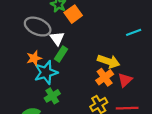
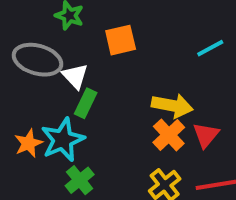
orange square: (73, 14) -> (121, 40), moved, turned 30
orange star: (34, 58) -> (28, 143), moved

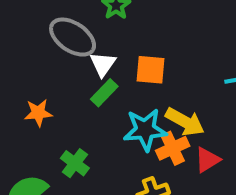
orange square: (121, 40) -> (151, 70), moved
cyan star: (63, 140) -> (145, 130), moved
green cross: (80, 180) -> (75, 163), turned -32

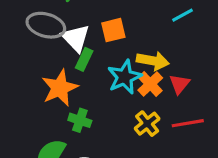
white triangle: (103, 64) -> (76, 38), size x1.4
orange star: (38, 113) -> (60, 88), moved, size x1.6

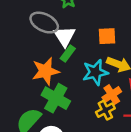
orange square: (113, 30) -> (107, 36), moved
orange cross: (150, 84) -> (112, 95), moved
green cross: (80, 120) -> (56, 98), size x1.6

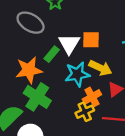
white triangle: (65, 36) -> (69, 44), moved

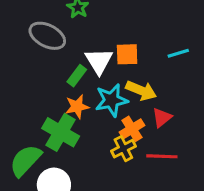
orange star: (29, 70) -> (77, 107), moved, size x0.7

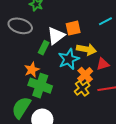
white triangle: (99, 61) -> (56, 36), turned 36
orange star: (77, 107) -> (32, 70), moved
red triangle: (162, 118) -> (103, 64), turned 32

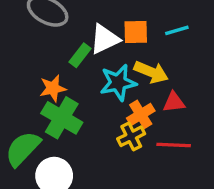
cyan line: (105, 21) -> (177, 30), moved

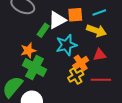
yellow arrow: (151, 72) -> (96, 31), moved

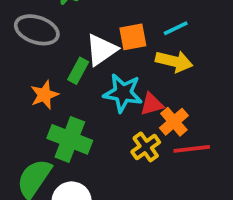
cyan star: (66, 45) -> (123, 93), turned 30
orange star: (28, 50) -> (44, 95), moved
red triangle: (100, 55) -> (152, 104), moved
orange cross: (81, 63) -> (174, 122), moved

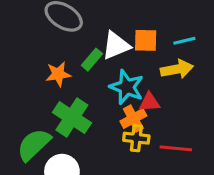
yellow arrow: (174, 61) -> (177, 69), turned -36
orange cross: (174, 122) -> (133, 118), moved
yellow cross: (146, 147) -> (136, 138), turned 30

